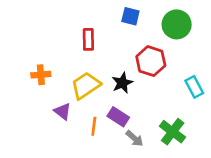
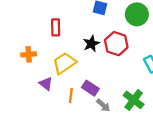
red rectangle: (88, 39) -> (56, 27), moved
black star: (122, 83) -> (91, 44), moved

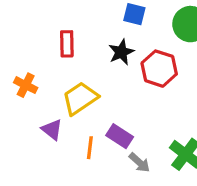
black star: (91, 44) -> (121, 52), moved
orange cross: (29, 54) -> (26, 85), turned 32

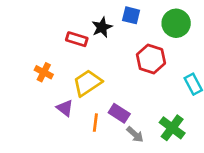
red rectangle: (67, 44) -> (77, 39), turned -72
black star: (121, 52) -> (102, 27), moved

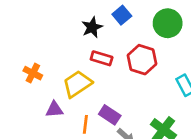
blue square: (131, 15) -> (122, 15), turned 36
red rectangle: (77, 39) -> (102, 58), moved
purple triangle: (65, 108) -> (54, 109), turned -42

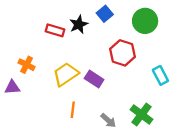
red rectangle: (102, 58) -> (55, 30), moved
purple triangle: (54, 109) -> (12, 87), moved
purple rectangle: (110, 115) -> (94, 79), moved

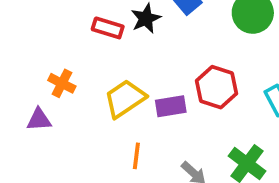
red hexagon: (123, 53) -> (217, 87), moved
purple rectangle: (94, 79) -> (171, 106), turned -42

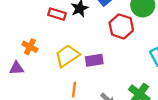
red hexagon: (217, 87) -> (121, 26), moved

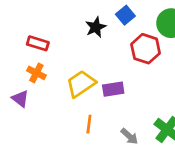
red rectangle: (57, 14) -> (38, 43), moved
purple triangle: (16, 68) -> (20, 99), turned 42

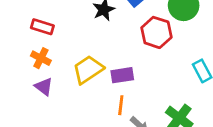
purple triangle: (20, 99) -> (44, 87), moved
orange line: (89, 124) -> (121, 105), moved

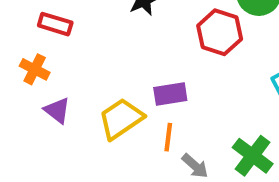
orange cross: (41, 58) -> (35, 69), moved
yellow trapezoid: (88, 70) -> (121, 119), moved

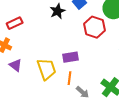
red rectangle: (55, 24) -> (15, 23), turned -42
yellow trapezoid: (121, 119) -> (47, 69), turned 105

